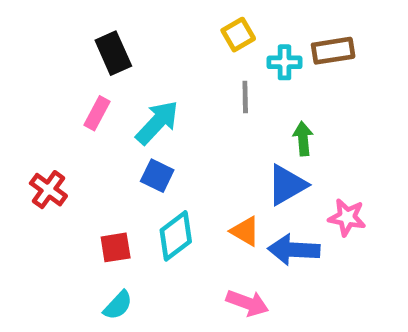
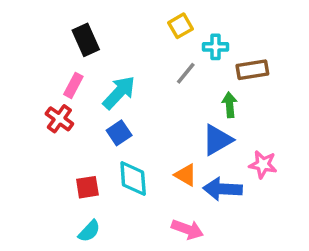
brown rectangle: (333, 51) -> (252, 70), moved
gray line: (245, 97) -> (186, 73), turned 40
blue square: (157, 176) -> (119, 133), turned 30
red cross: (48, 190) -> (59, 119), moved
cyan diamond: (176, 236) -> (133, 178), turned -57

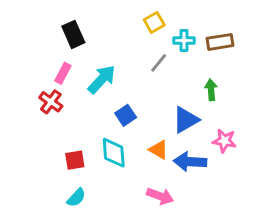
brown rectangle: (252, 70) -> (220, 42), moved
green arrow: (230, 105) -> (211, 90), moved
blue square: (119, 133) -> (126, 115), moved

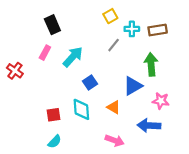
green arrow: (211, 90) -> (151, 64), size x1.5
red cross: (51, 102) -> (15, 71), moved
blue arrow: (190, 162) -> (149, 125), moved

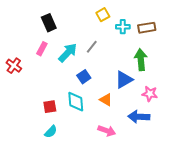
gray line: (114, 45) -> (92, 47), moved

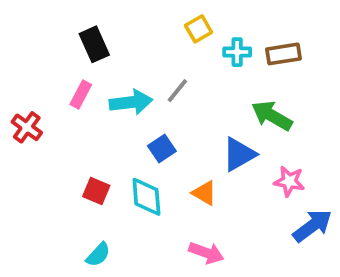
cyan arrow: (68, 53) -> (131, 102), turned 40
green arrow: (141, 60) -> (272, 116), turned -55
red square: (50, 107) -> (96, 191), moved, turned 32
blue arrow: (139, 117) -> (312, 226), moved, turned 140

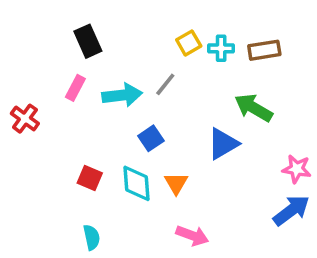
yellow square: (199, 29) -> (189, 43), moved
pink star: (289, 181) -> (297, 169), moved
orange triangle: (204, 193) -> (176, 183), moved, turned 30
cyan semicircle: (98, 255) -> (92, 237), turned -55

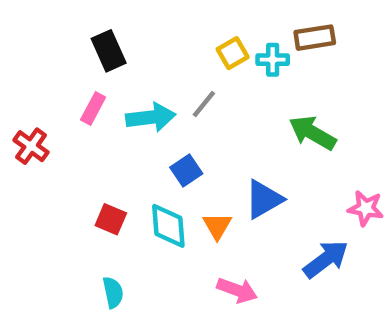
brown rectangle: (264, 50) -> (315, 38), moved
blue triangle: (223, 144) -> (264, 199), moved
blue arrow: (291, 210) -> (326, 259), moved

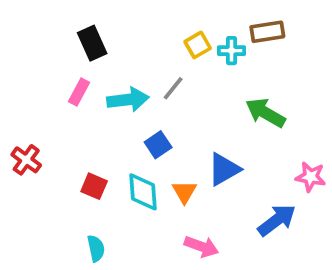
red cross: (31, 146) -> (26, 160), moved

